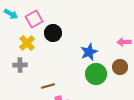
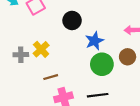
black circle: (53, 33) -> (72, 20), moved
yellow cross: (27, 43) -> (41, 49), moved

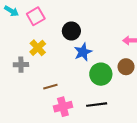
blue star: (94, 41) -> (83, 52), moved
yellow cross: (41, 49) -> (38, 48), moved

